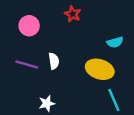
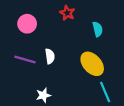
cyan semicircle: (115, 42) -> (98, 29), moved, turned -88
yellow ellipse: (100, 69) -> (92, 64), turned 30

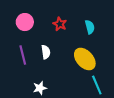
red star: (67, 13) -> (60, 24), moved
purple line: (25, 60) -> (23, 55), turned 60

